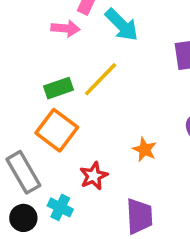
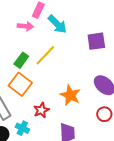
green rectangle: (58, 88) -> (21, 60), turned -35
orange star: (145, 149) -> (70, 95), size x1.5

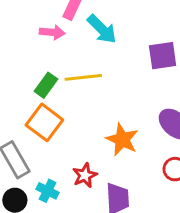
yellow line: (45, 55) -> (83, 77), turned 40
red star: (41, 110) -> (85, 175), moved

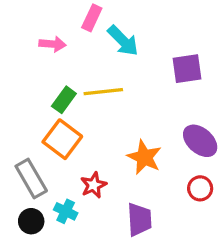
pink arrow: (52, 32) -> (52, 44), moved
red star: (85, 175) -> (93, 185), moved

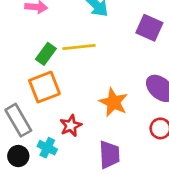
purple square: (187, 69) -> (149, 28), turned 32
orange square: (62, 139) -> (44, 87), turned 32

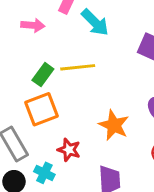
red star: (71, 126) -> (69, 150), turned -30

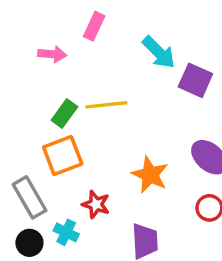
cyan arrow: (95, 22) -> (159, 52), moved

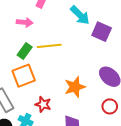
pink arrow: (52, 54) -> (25, 22), moved
orange star: (150, 175) -> (75, 87), turned 30

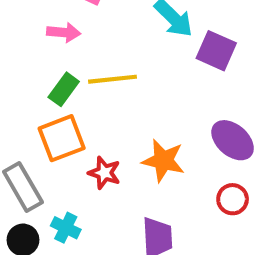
orange star: (75, 87) -> (163, 161), turned 30
red star: (43, 104) -> (104, 173), moved

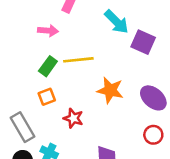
orange square: (62, 138) -> (47, 97), size x0.6
orange star: (163, 161) -> (110, 90), moved

